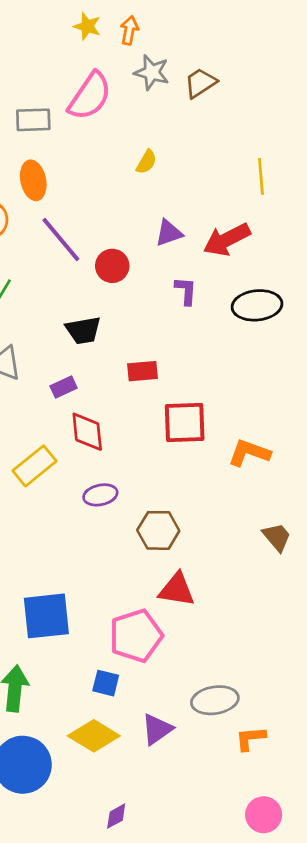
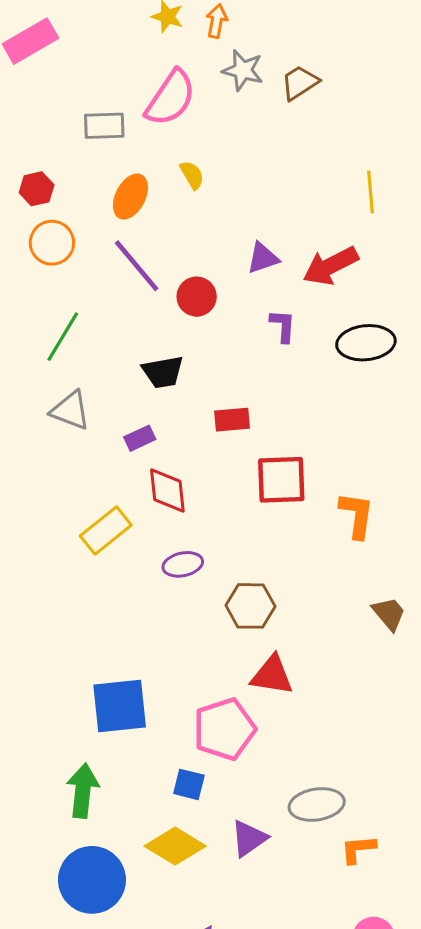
yellow semicircle: (146, 162) -> (192, 175), moved, turned -60
orange ellipse: (33, 180) -> (130, 197), moved, turned 39
orange L-shape: (249, 453) -> (357, 515), turned 78

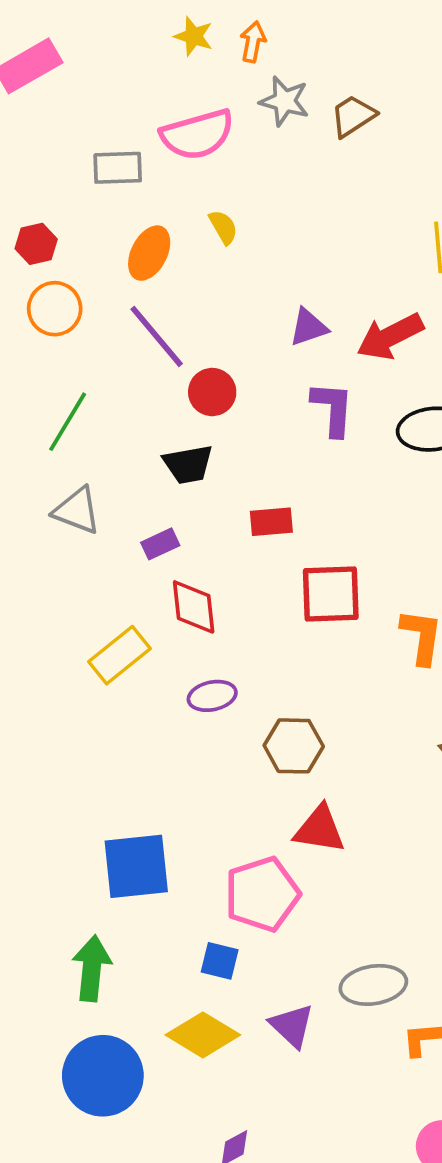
pink semicircle: (170, 98) -> (197, 134), turned 40
red circle: (197, 297) -> (212, 392), moved
purple L-shape: (283, 326) -> (333, 409), size x1.4
purple triangle: (249, 838) -> (292, 1026), turned -42

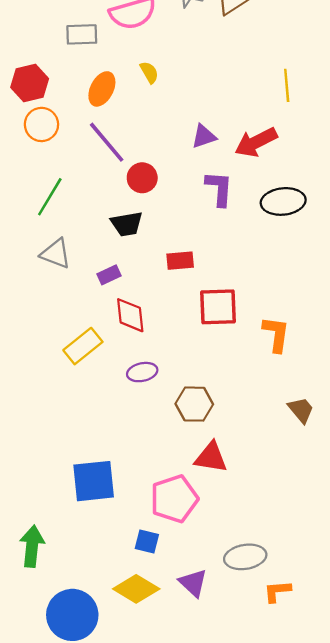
red hexagon: (36, 244) -> (30, 83), size x1.4
green arrow: (92, 968) -> (32, 546), moved

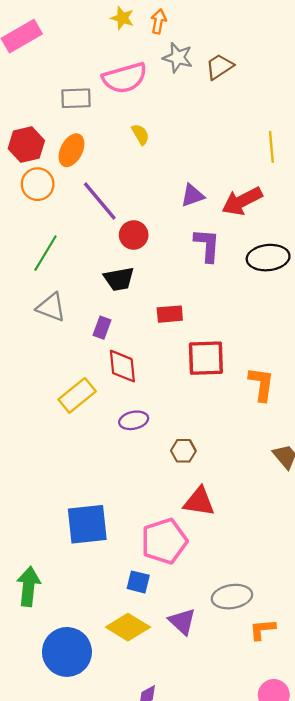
orange ellipse: (102, 89) -> (71, 150), moved
purple rectangle: (109, 275) -> (102, 328), turned -45
brown hexagon: (194, 404) -> (183, 451), size x0.7

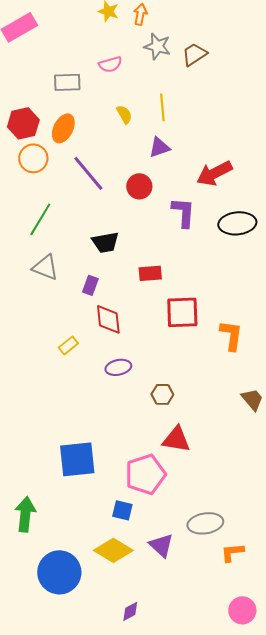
pink semicircle: (125, 78) -> (110, 64), size x0.6
yellow line: (271, 147) -> (162, 107), moved
purple triangle: (192, 195) -> (159, 147), moved
red circle: (134, 235) -> (139, 186), moved
yellow rectangle: (77, 395) -> (68, 345), size x0.6

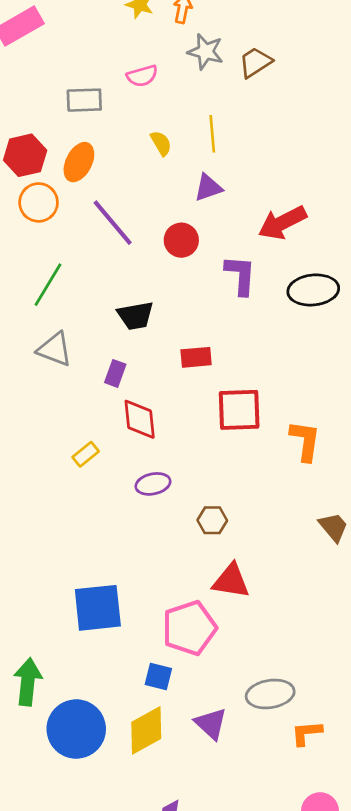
yellow diamond: (113, 550) -> (146, 730), turned -60
blue circle: (59, 572) -> (76, 729), moved

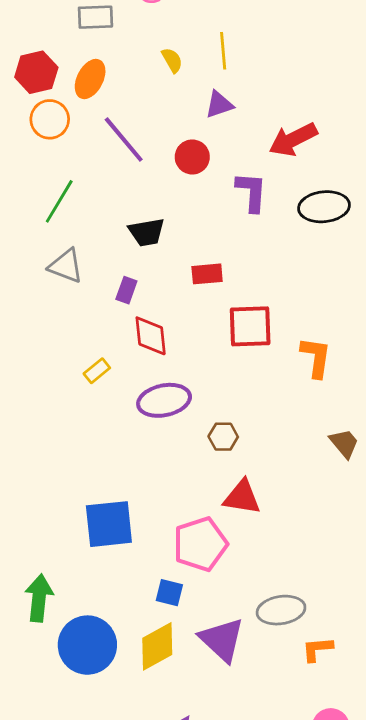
purple ellipse: (153, 484) -> (164, 400), size x1.5
purple triangle: (211, 724) -> (222, 640), size x1.4

